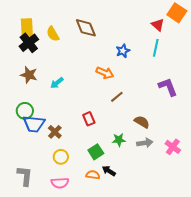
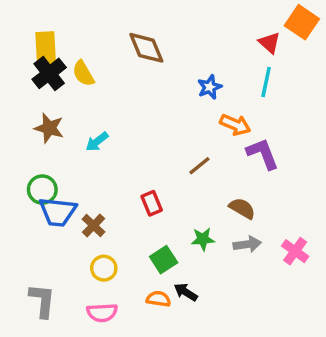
yellow semicircle: (53, 34) -> (83, 73), moved
orange arrow: (105, 73) -> (235, 125), moved
purple L-shape: (168, 87) -> (263, 154), moved

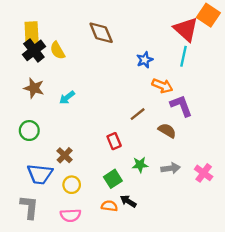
red triangle: (269, 43) -> (186, 29), size x1.6
red rectangle: (152, 203) -> (114, 141), moved
brown semicircle: (242, 208) -> (167, 131), moved
blue trapezoid: (58, 212) -> (40, 174), moved

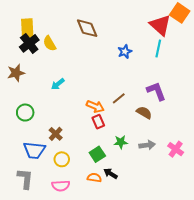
orange arrow: (162, 86) -> (95, 106), moved
brown star: (34, 88) -> (16, 73), moved, turned -30

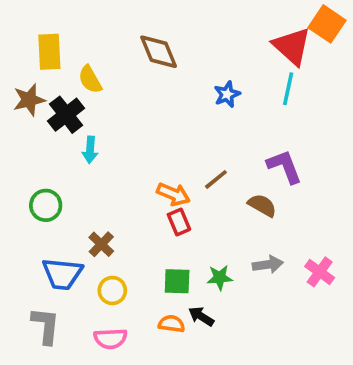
black cross: (29, 43) -> (66, 115), moved
brown star: (16, 73) -> (29, 100), moved
cyan arrow: (58, 84) -> (90, 150), moved, turned -48
green star: (121, 142) -> (220, 278), moved
green square: (97, 154) -> (177, 281), turned 35

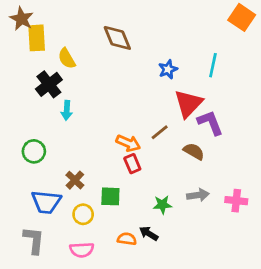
red triangle: (292, 46) -> (188, 104), moved, turned 32
brown star: (29, 100) -> (22, 19), moved, turned -30
pink cross: (320, 272) -> (236, 201), turned -30
green square: (177, 281) -> (110, 196), moved

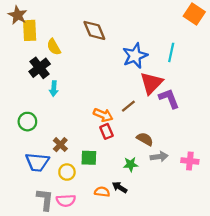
blue star: (168, 69) -> (135, 56), size x1.6
brown semicircle: (194, 151) -> (145, 139), moved
gray L-shape: (34, 240) -> (45, 199), moved

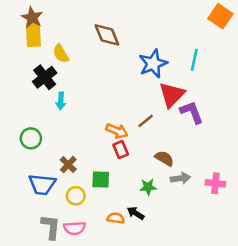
brown star: (18, 15) -> (32, 17), moved

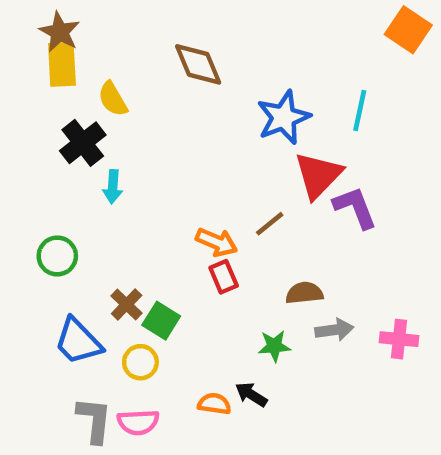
brown semicircle: (164, 158) -> (304, 293), turned -36
green square: (101, 180) -> (161, 321), moved, turned 30
blue trapezoid: (42, 185) -> (78, 341), turned 40

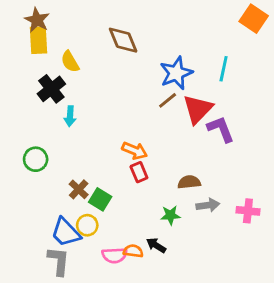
brown line: (270, 224) -> (168, 100), moved
blue trapezoid: (78, 341) -> (66, 232), moved
pink semicircle: (138, 422) -> (114, 255), moved

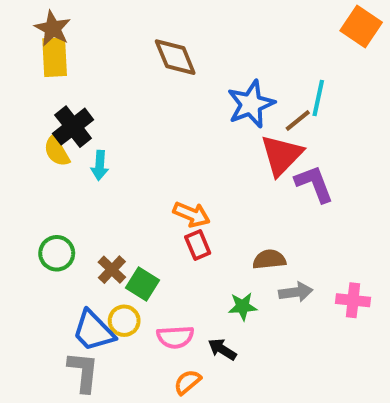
yellow semicircle: (70, 62) -> (57, 151), moved
brown line: (168, 100) -> (298, 120), moved
green circle: (36, 159) -> (57, 253), moved
orange semicircle: (133, 251) -> (187, 382), moved, turned -48
pink semicircle: (114, 255) -> (175, 337), moved

